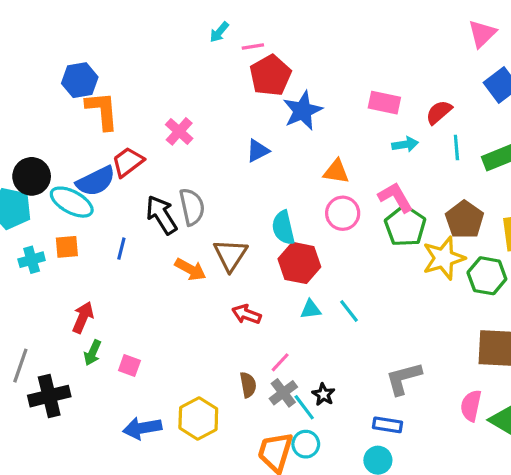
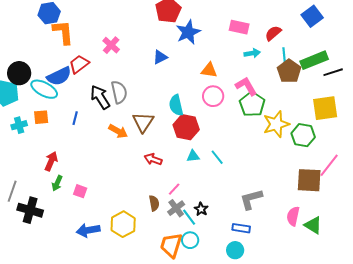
brown pentagon: (464, 220) -> (289, 71), moved
black cross: (49, 396) -> (30, 210), turned 30

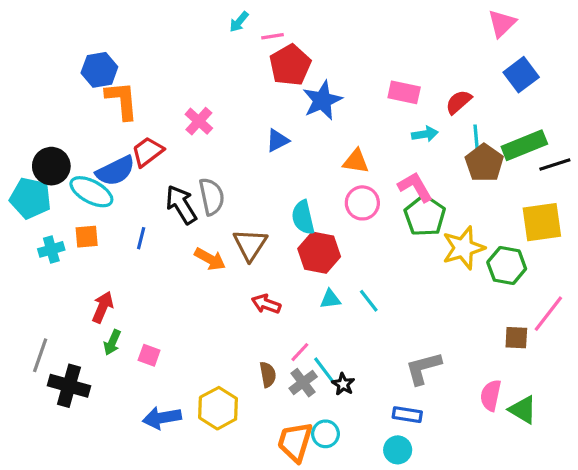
brown square: (309, 180) -> (516, 338), size x0.6
cyan line: (189, 217) -> (324, 370), moved

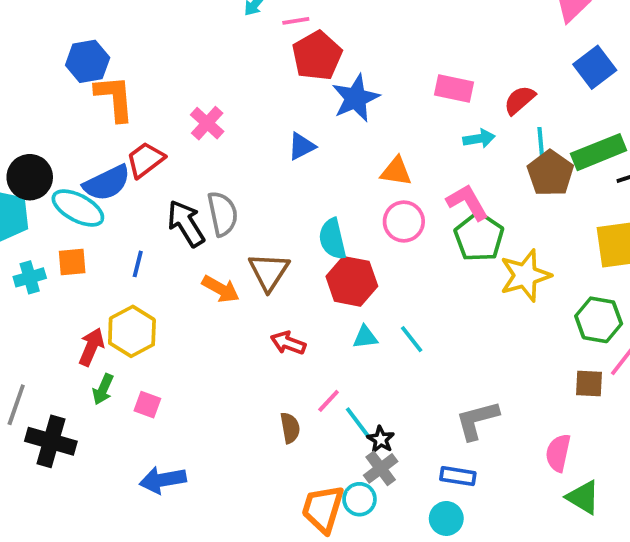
green hexagon: (507, 265) -> (599, 320), moved
gray cross: (303, 383) -> (381, 468), moved
yellow hexagon: (218, 408) -> (132, 331), moved
green triangle: (523, 410) -> (583, 497), moved

